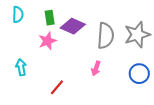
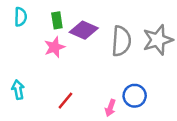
cyan arrow: (21, 67) -> (18, 90), moved
pink arrow: (96, 68) -> (110, 108), moved
blue circle: (139, 74) -> (135, 96), moved

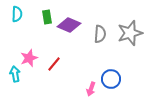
gray semicircle: (121, 41) -> (100, 34), size x0.7
pink star: (54, 47) -> (29, 58), moved
red line: (65, 101) -> (54, 64), moved

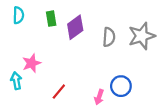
purple diamond: (69, 25) -> (75, 27), turned -60
red line: (54, 64) -> (59, 92), moved

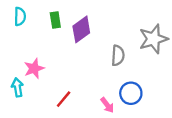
gray semicircle: (109, 37) -> (118, 55), moved
pink arrow: (99, 97) -> (107, 105), turned -56

